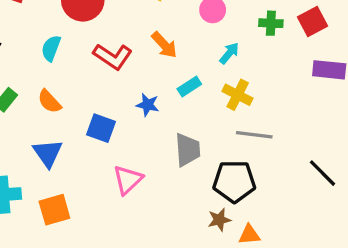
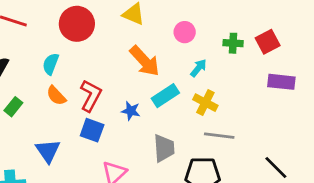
orange arrow: (164, 45) -> (145, 61), size x1.4
red L-shape: (113, 56) -> (91, 96), moved, turned -96
cyan rectangle: (189, 86) -> (165, 96), size x1.4
orange semicircle: (49, 101) -> (56, 96), moved

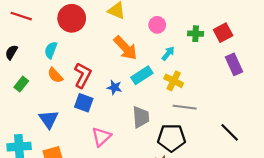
purple rectangle: (281, 82) -> (234, 64), turned 60

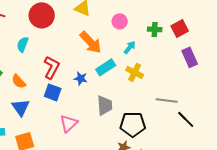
orange semicircle: (55, 75) -> (19, 81), moved
gray line: (185, 107) -> (167, 100), moved

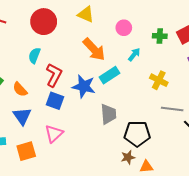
cyan semicircle: (23, 44) -> (34, 56), moved
yellow cross: (135, 72) -> (159, 80), moved
blue star: (81, 78) -> (84, 86), size x1.6
pink triangle: (69, 123) -> (54, 134), moved

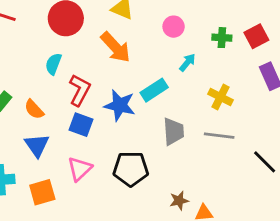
orange arrow: (94, 49) -> (116, 47), moved
gray line: (172, 109) -> (219, 136), moved
gray trapezoid: (108, 114) -> (174, 132), moved
black pentagon: (137, 134) -> (131, 169), moved

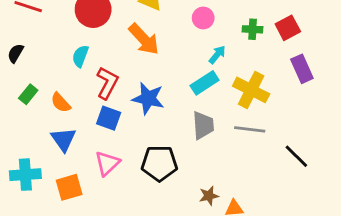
cyan rectangle: (154, 90) -> (205, 83), moved
yellow cross: (220, 97) -> (251, 90), size x1.4

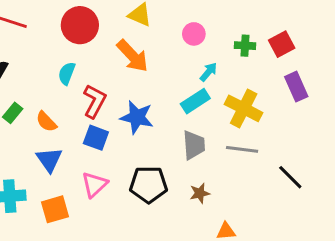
brown star: (209, 196) -> (200, 193), moved

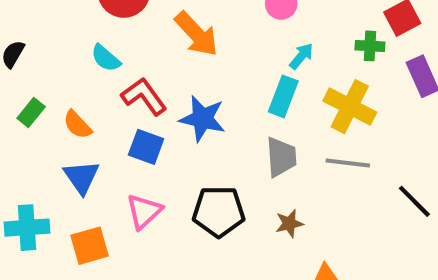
green cross: (245, 46) -> (370, 46), moved
cyan semicircle: (67, 73) -> (106, 58), turned -70
red L-shape: (94, 101) -> (144, 96), turned -64
cyan rectangle: (195, 101) -> (283, 96), turned -36

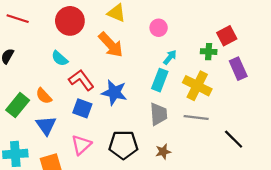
green rectangle: (31, 113) -> (18, 105), moved, size x1.5

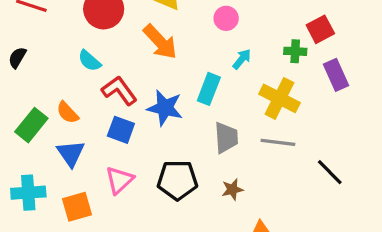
cyan rectangle: (160, 80) -> (209, 89), moved

